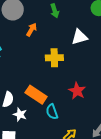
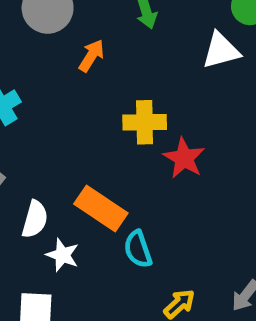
white triangle: (79, 37) -> (221, 51), moved
red star: (77, 91) -> (184, 158), moved

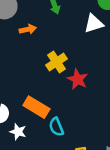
orange arrow: (92, 56) -> (28, 29), turned 49
yellow cross: (145, 122) -> (57, 62), turned -30

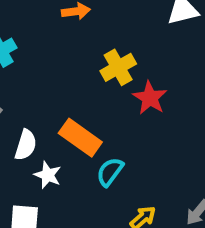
cyan semicircle: (56, 127) -> (110, 172), turned 54

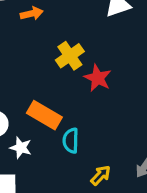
cyan semicircle: (110, 172) -> (71, 141), turned -30

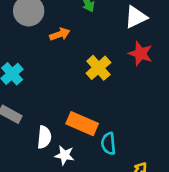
red star: (98, 78) -> (140, 54), moved

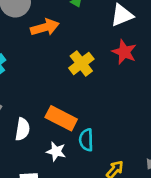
orange arrow: (60, 34) -> (45, 27), size x1.4
white star: (65, 155) -> (56, 151), moved

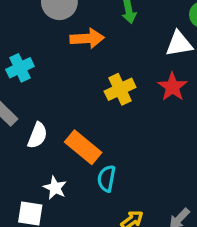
white semicircle: (22, 129) -> (37, 135), moved
white star: (56, 151) -> (55, 188), moved

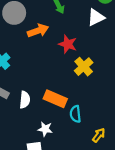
red star: (172, 87) -> (68, 44), moved
yellow cross: (120, 89) -> (84, 67), moved

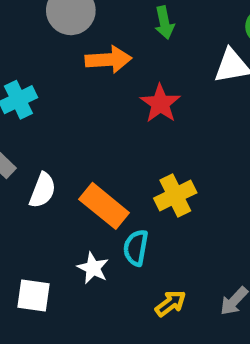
yellow cross: (84, 67) -> (175, 195), moved
white star: (45, 129) -> (93, 268), moved

